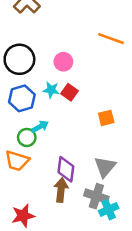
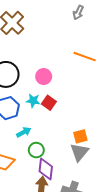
orange square: (106, 118) -> (80, 136), moved
green circle: (27, 137) -> (36, 150), moved
gray triangle: (105, 167) -> (79, 152), moved

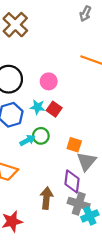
orange square: (80, 136) -> (74, 145), moved, turned 32
green circle: (36, 150) -> (41, 136), moved
purple diamond: (46, 169) -> (72, 181), moved

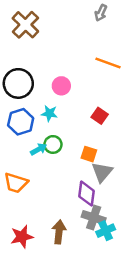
red square: (54, 109) -> (100, 116), moved
brown arrow: (46, 198) -> (59, 232), moved

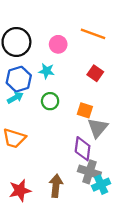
orange line: (108, 63) -> (93, 34), moved
cyan arrow: (39, 149) -> (15, 98), moved

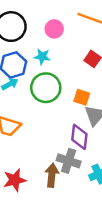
green circle: (50, 101) -> (46, 88), size x1.6
gray cross: (89, 172) -> (69, 161), moved

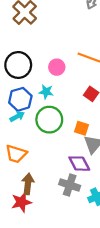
purple diamond: (79, 137) -> (79, 164), turned -35
brown arrow: (52, 175) -> (28, 184), moved

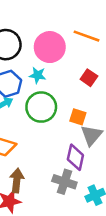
pink circle: (57, 67) -> (50, 47), size x1.6
purple diamond: (79, 164) -> (75, 157), turned 40

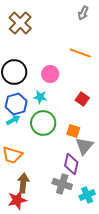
orange line: (86, 36) -> (80, 53), moved
pink circle: (50, 47) -> (50, 74), size x0.7

